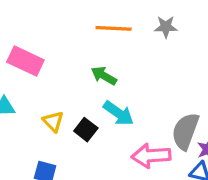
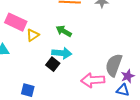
cyan arrow: (118, 113) -> (62, 53), moved, turned -30
yellow triangle: (53, 121) -> (33, 35), moved, turned 40

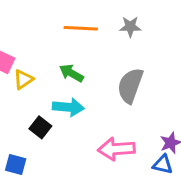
black square: (53, 64) -> (40, 127), moved
gray semicircle: (114, 65) -> (130, 86), moved

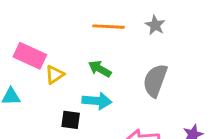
gray star: (130, 27) -> (155, 25), turned 30
black square: (40, 127) -> (71, 120), turned -30

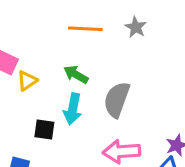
gray semicircle: (155, 81) -> (117, 100), moved
cyan arrow: (97, 101) -> (73, 109), turned 96

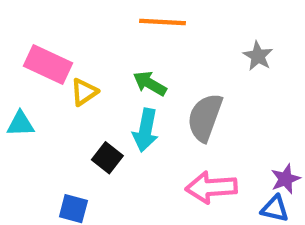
gray star: (136, 27) -> (258, 56), moved
black square: (44, 129) -> (107, 158), turned 30

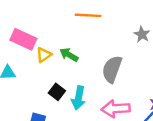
green arrow: (150, 84) -> (69, 55), moved
cyan arrow: (146, 130) -> (78, 98), moved

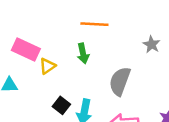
green arrow: (69, 55) -> (83, 53), moved, turned -132

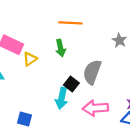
black square: (61, 105) -> (71, 84), moved

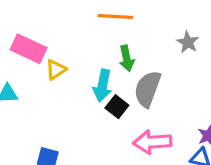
green arrow: (60, 48) -> (127, 58), moved
cyan arrow: (62, 98) -> (102, 86), moved

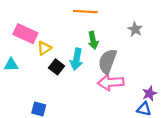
black square: (117, 107) -> (57, 67), moved
pink arrow: (152, 142) -> (111, 82), moved

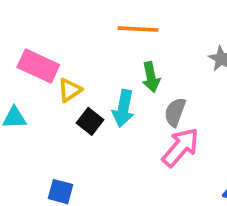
gray semicircle: (107, 61) -> (175, 112), size x0.7
pink arrow: (111, 82) -> (181, 147), turned 135

